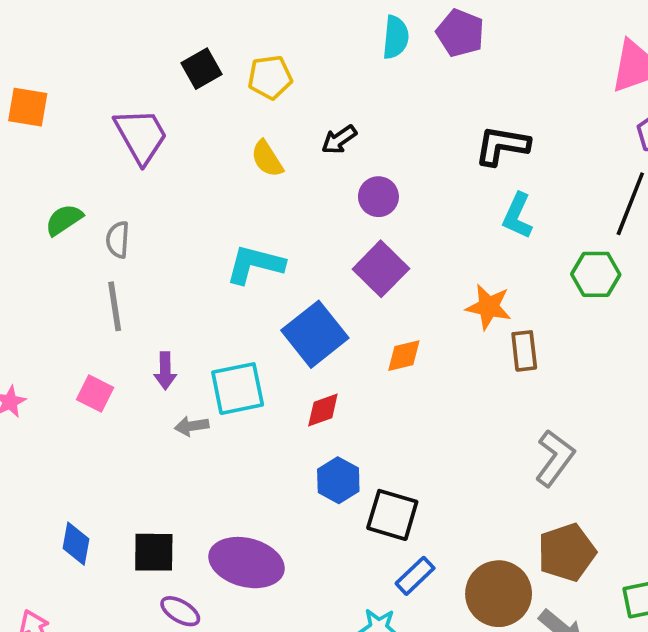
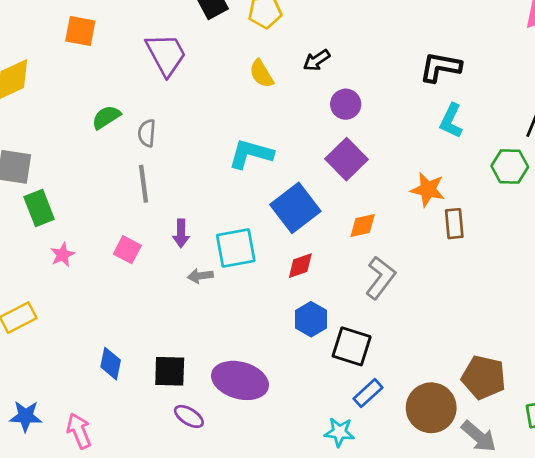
gray L-shape: (555, 458) -> (380, 278), moved
brown pentagon: (567, 552) -> (484, 377), turned 30

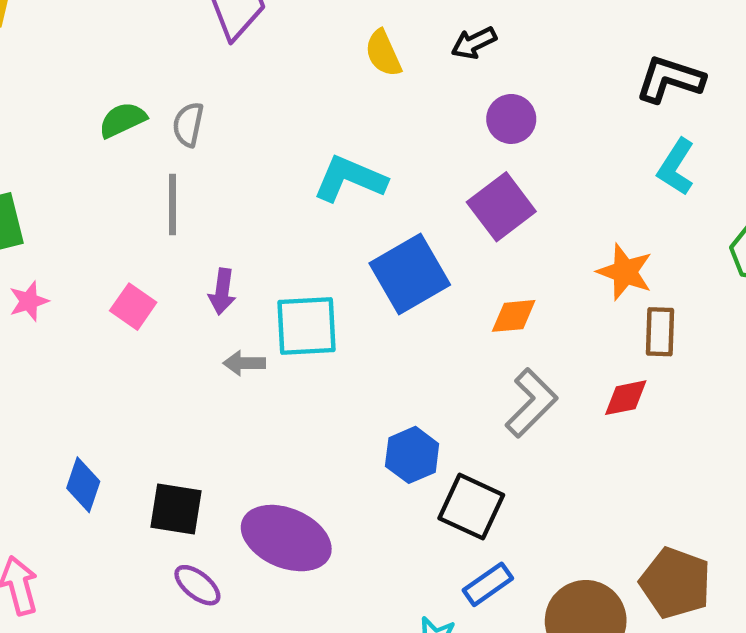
green semicircle: (106, 117) -> (123, 120), moved
red diamond: (300, 266) -> (626, 398), moved

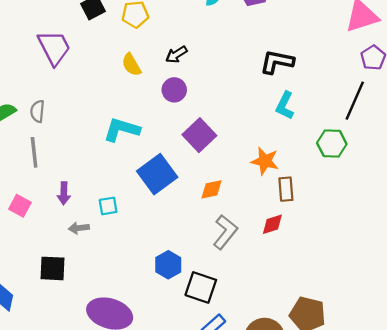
purple circle: (511, 119) -> (174, 90), moved
cyan square: (307, 326) -> (108, 206), size x0.6
black square: (176, 509) -> (53, 268), moved

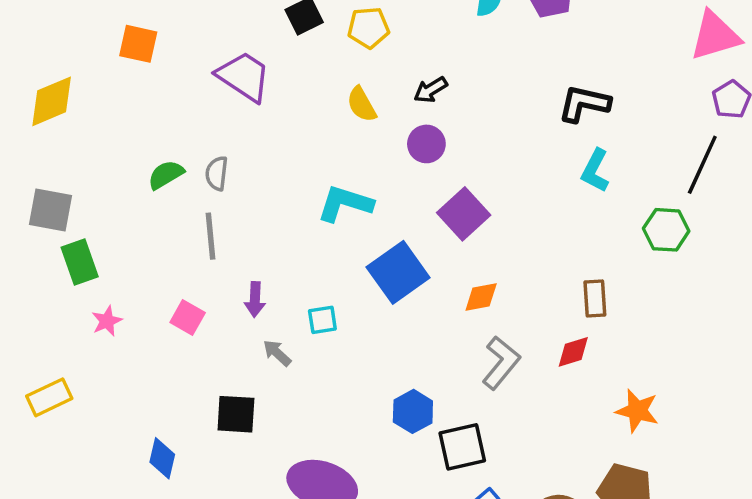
purple trapezoid: (54, 48) -> (244, 76), turned -30
orange star: (265, 161) -> (637, 411), moved
gray arrow: (79, 228) -> (277, 353), turned 48
black square: (201, 287) -> (462, 447), turned -32

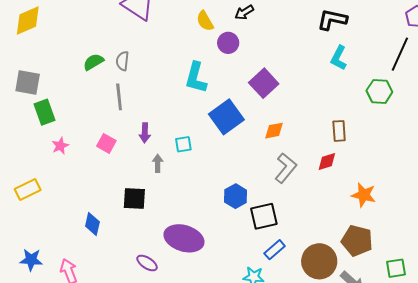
purple circle: (426, 144) -> (228, 43), moved
cyan L-shape: (345, 203) -> (196, 78), turned -92
gray arrow: (277, 353) -> (158, 163), turned 48

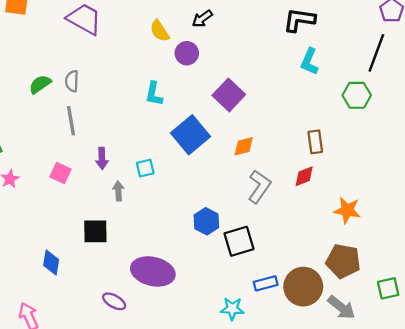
cyan L-shape: (196, 78) -> (154, 94), size x0.7
blue rectangle: (275, 250) -> (266, 283), moved, turned 30

